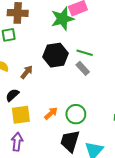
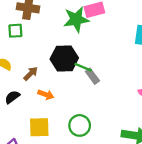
green line: (85, 53) -> (83, 67), moved
orange arrow: (51, 113) -> (46, 95), moved, turned 56
yellow square: (21, 115) -> (39, 127), moved

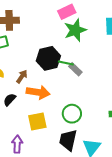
green star: (76, 19) -> (75, 30), moved
orange arrow: (46, 95) -> (38, 92), size x1.6

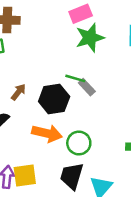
black hexagon: (48, 58) -> (54, 99), moved
orange arrow: (38, 92) -> (47, 133), moved
yellow square: (37, 121) -> (25, 176), moved

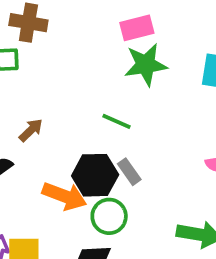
gray rectangle: (87, 87) -> (129, 172), moved
black hexagon: (54, 99) -> (95, 175), moved

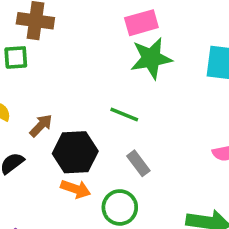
black hexagon: (95, 175) -> (75, 152), moved
orange arrow: (64, 196) -> (76, 189), size x0.7

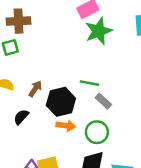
green line: (124, 114) -> (89, 83), moved

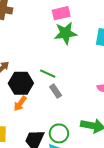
orange arrow: (66, 126) -> (20, 104), turned 105
green circle: (97, 132) -> (59, 133), moved

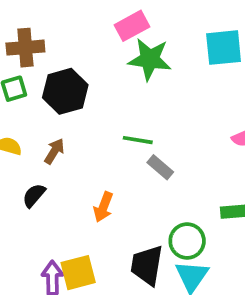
green star: (66, 33) -> (150, 59), turned 30
black hexagon: (21, 83) -> (65, 91), moved

